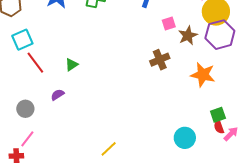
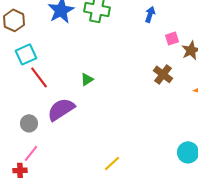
brown cross: (160, 60) -> (163, 74), turned -30
green triangle: (72, 65) -> (87, 79), moved
purple semicircle: (57, 95) -> (61, 109), size x2.0

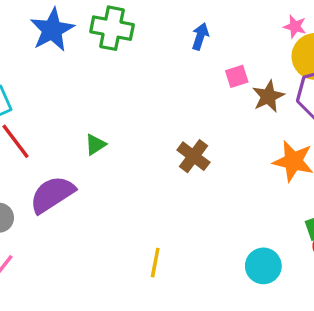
brown cross: (163, 74) -> (193, 156), moved
yellow line: (112, 163) -> (155, 263), moved, turned -36

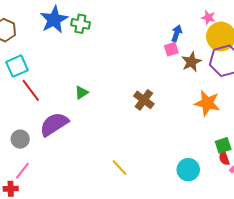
green cross: (112, 28) -> (80, 24), moved, size x0.7
blue arrow: (200, 36) -> (177, 33), moved
yellow line: (155, 263) -> (120, 168), turned -54

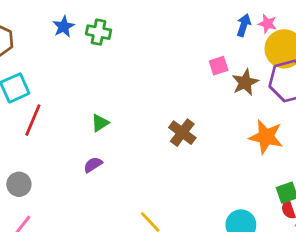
blue star: (54, 20) -> (64, 27), size x0.6
blue arrow: (177, 33) -> (244, 25), moved
red line: (31, 90) -> (33, 120), turned 60
purple semicircle: (54, 124) -> (93, 165), moved, size x0.5

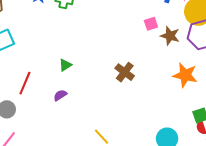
brown star: (245, 82) -> (170, 36), turned -30
red line: (33, 120) -> (25, 83), moved

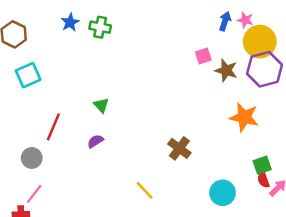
green triangle: (65, 65) -> (101, 105), turned -40
brown cross: (125, 72) -> (179, 148), moved

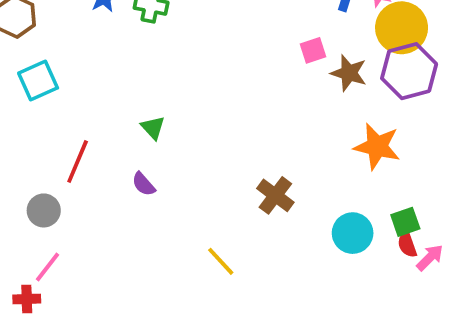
purple semicircle: (95, 141) -> (144, 184), turned -98
cyan circle: (223, 193) -> (353, 233), moved

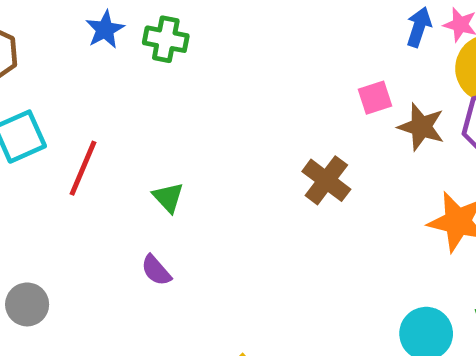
red line: (78, 162) -> (83, 168), moved
brown cross: (275, 195) -> (326, 180), moved

